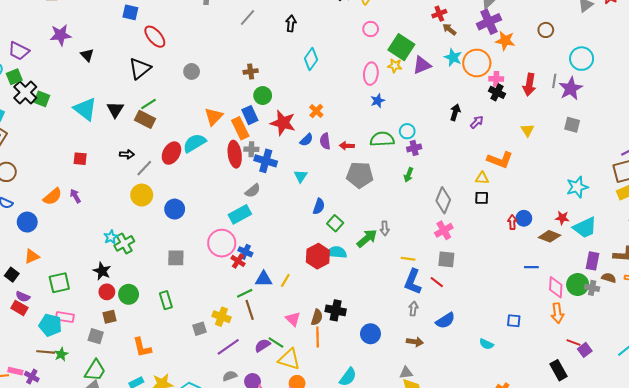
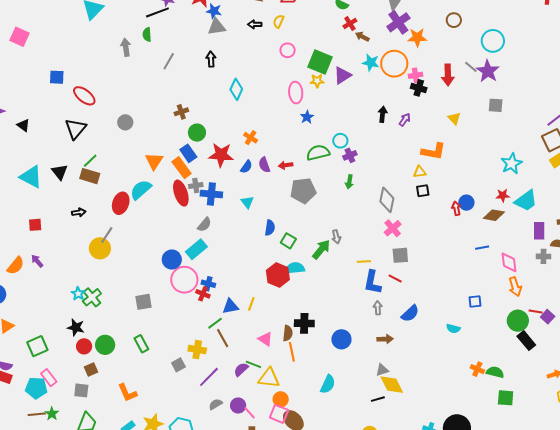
gray line: (554, 81) -> (471, 67), turned -48
gray line: (144, 168) -> (107, 235), moved
blue circle: (175, 209) -> (172, 260), moved
green circle: (578, 285) -> (518, 321), moved
pink rectangle: (65, 317) -> (49, 378), turned 54

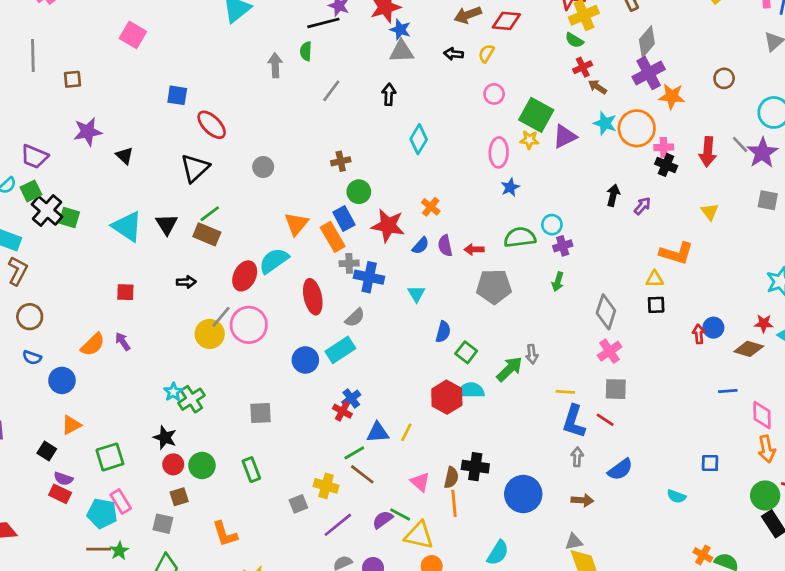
red ellipse: (181, 193) -> (313, 297), moved
pink circle: (184, 280) -> (249, 325), moved
blue cross: (208, 284) -> (351, 398), turned 32
brown line: (223, 338) -> (362, 474), turned -30
blue circle: (341, 339) -> (523, 494), size x1.4

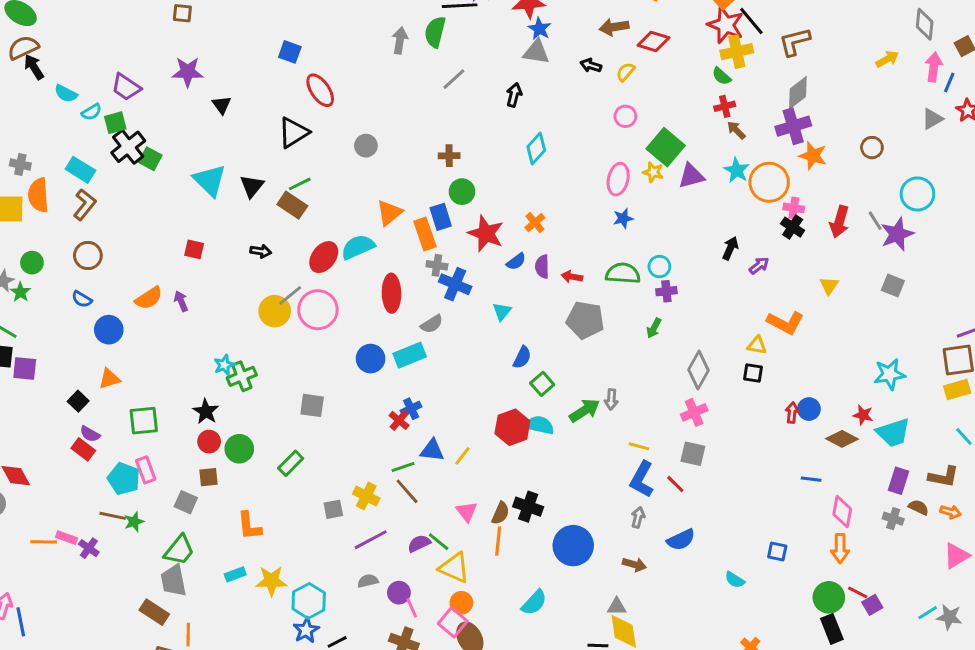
green semicircle: (306, 51) -> (435, 32), size x1.5
green rectangle: (251, 470) -> (291, 463), turned 55

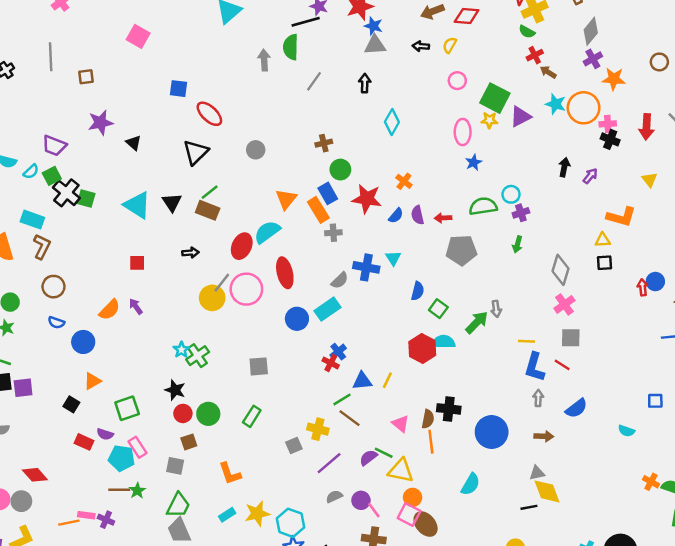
purple cross: (793, 126) -> (593, 59), size x0.7
blue cross: (455, 284) -> (366, 267), moved
red ellipse: (391, 293) -> (285, 273), moved
purple semicircle: (90, 434) -> (105, 434), moved

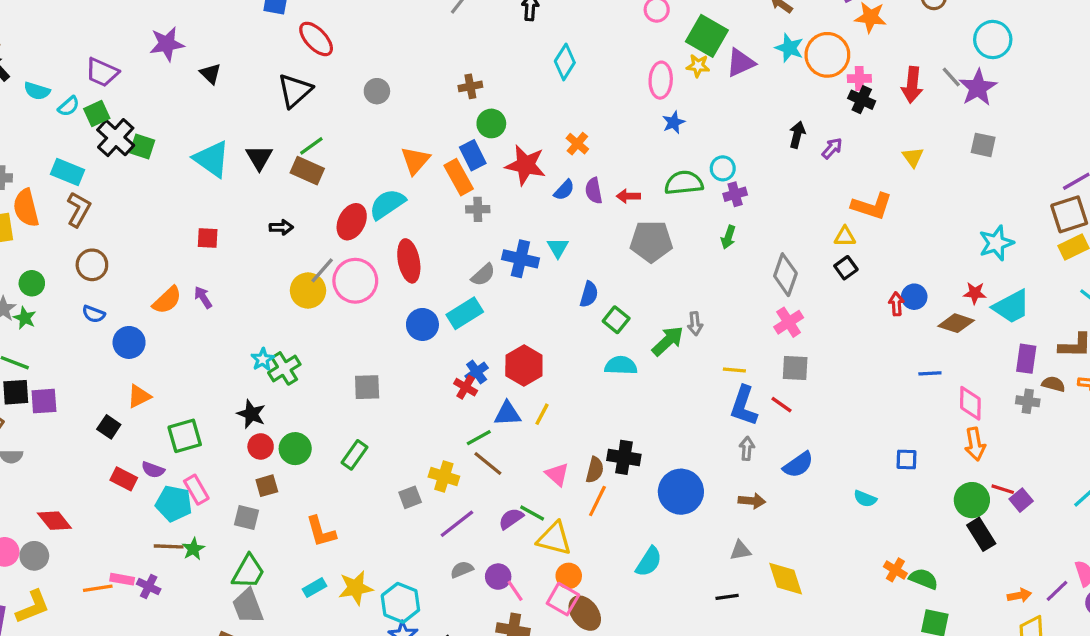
black square: (604, 263) -> (846, 268), turned -35
red hexagon: (422, 348) -> (524, 365), moved
orange line: (431, 442) -> (597, 501), turned 30
yellow diamond: (547, 491) -> (786, 579), moved

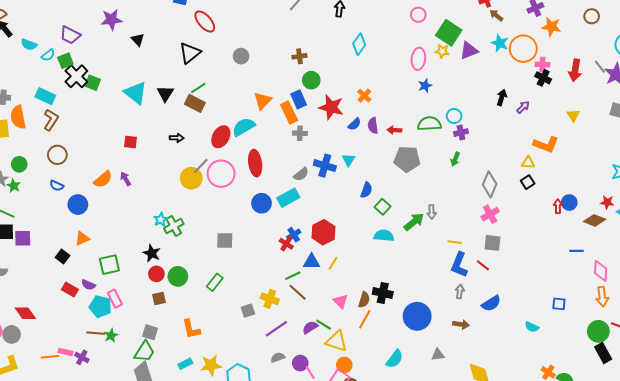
gray square: (247, 518) -> (150, 332), moved
gray triangle: (740, 550) -> (438, 355), moved

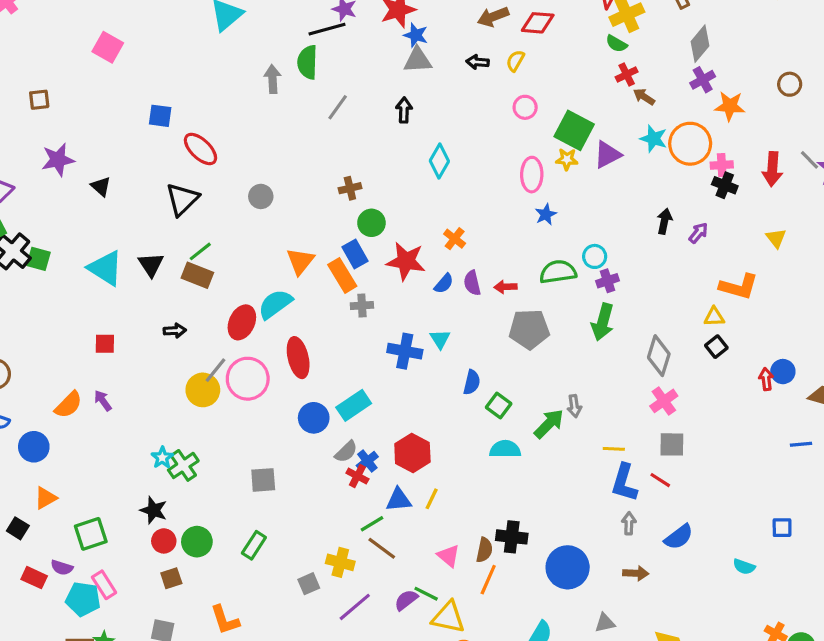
green arrow: (455, 159) -> (603, 322), size x1.6
gray semicircle: (301, 174) -> (346, 452), moved

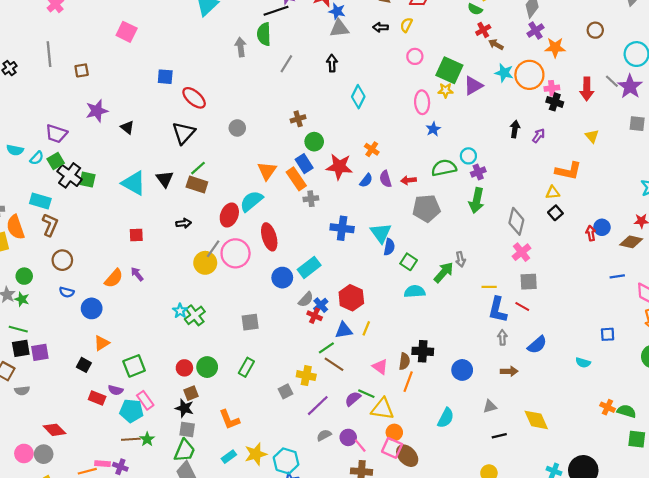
cyan triangle: (440, 339) -> (381, 233), moved, size x1.5
black star: (154, 510) -> (184, 408), moved
blue circle: (568, 567) -> (462, 370), size x0.7

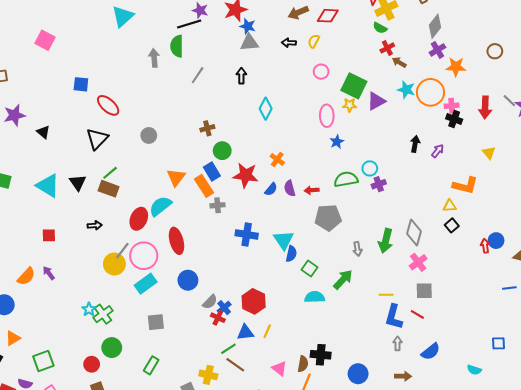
green arrow: (477, 201) -> (386, 241), moved
gray arrow: (460, 259) -> (357, 249), moved
cyan rectangle: (309, 267) -> (146, 284), moved
green circle: (207, 367) -> (112, 348), moved

